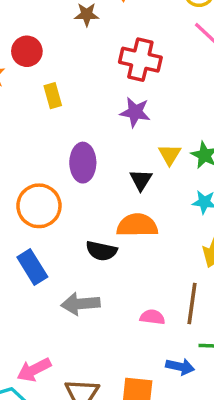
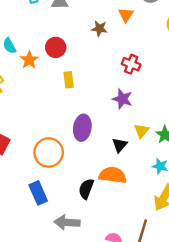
red cross: (140, 60) -> (131, 64), size x0.7
black semicircle: (101, 251) -> (86, 189), turned 90

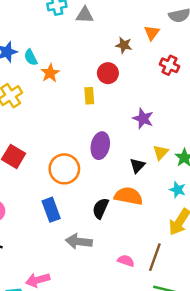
red circle: (56, 47) -> (108, 73), moved
red cross: (131, 64) -> (170, 65), moved

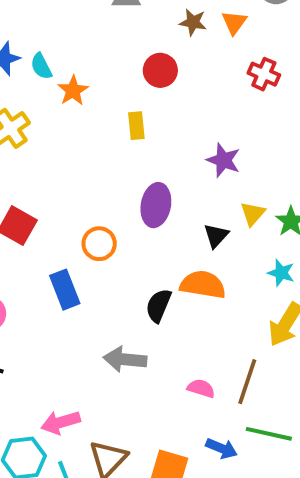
brown star: (124, 45) -> (193, 22), moved
red circle: (108, 73) -> (160, 70), moved
orange circle: (64, 169) -> (99, 244), size x0.7
blue rectangle: (51, 210) -> (65, 290), moved

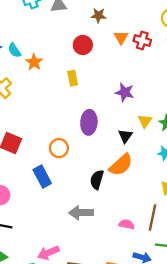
orange triangle: (234, 23) -> (121, 37), moved
orange semicircle: (203, 285) -> (121, 165), turned 135

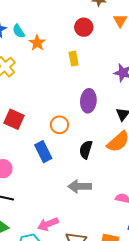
black semicircle: (97, 180) -> (86, 150), moved

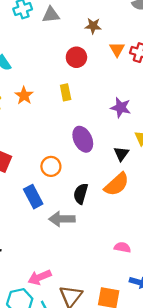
orange star: (37, 43) -> (24, 96), moved
purple ellipse: (88, 101) -> (83, 139), turned -30
gray arrow: (80, 186) -> (62, 219), moved

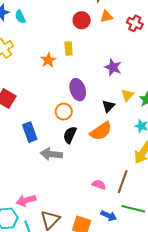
orange triangle: (117, 49) -> (107, 16), moved, turned 40
orange star: (24, 96) -> (48, 60), moved
orange circle: (51, 166) -> (64, 112), moved

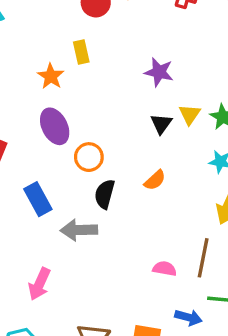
purple ellipse: (78, 90) -> (55, 126), moved
black triangle: (108, 106) -> (161, 124), moved
orange semicircle: (101, 131) -> (155, 180), size x0.6
pink arrow: (26, 200) -> (39, 284), moved, turned -42

